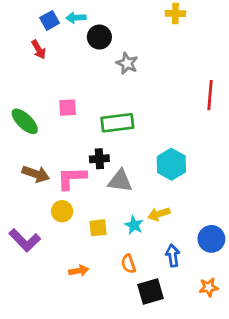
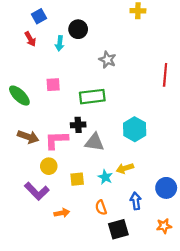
cyan arrow: (76, 18) -> (60, 43), moved, turned -80
gray star: (127, 63) -> (107, 60), moved
purple L-shape: (25, 240) -> (37, 191), moved

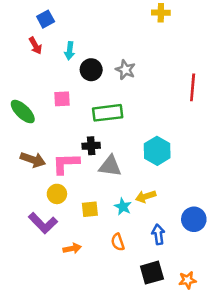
black circle: (78, 29) -> (91, 70), moved
orange star: (164, 226) -> (187, 280), moved
black square: (118, 229) -> (152, 273), moved

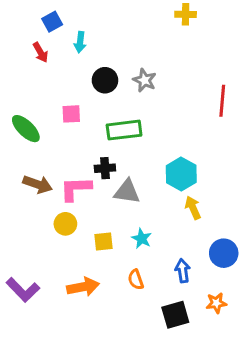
cyan arrow: (70, 51) -> (80, 42), moved
yellow arrow: (146, 196) -> (193, 208), moved, turned 84
purple L-shape: (43, 223) -> (23, 290), moved
orange arrow: (72, 248) -> (83, 287), size x1.5
orange star: (187, 280) -> (216, 303), moved

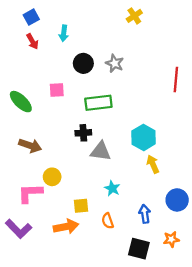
yellow cross: (186, 14) -> (134, 16), moved, turned -35
blue square: (52, 22) -> (31, 17), moved
pink L-shape: (76, 189) -> (30, 193), moved
yellow square: (104, 241) -> (81, 206), moved
black square: (175, 315) -> (139, 249), turned 30

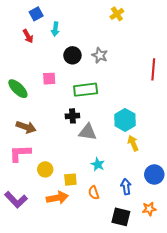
blue square: (31, 17) -> (36, 14), moved
yellow circle: (52, 177) -> (45, 169), moved
pink L-shape: (30, 193) -> (20, 153), moved

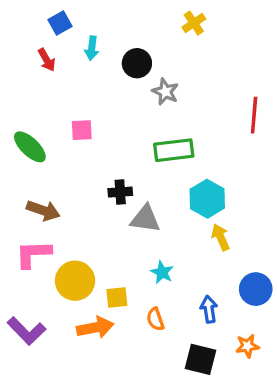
black circle: (72, 55) -> (137, 63), moved
green rectangle: (86, 90) -> (174, 150), moved
yellow circle: (45, 169) -> (75, 281), size x1.5

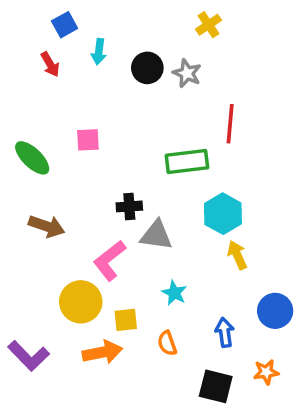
gray star: (165, 92) -> (187, 73), moved
red line: (254, 115) -> (230, 124), moved
pink L-shape: (33, 254) -> (110, 260), moved, turned -36

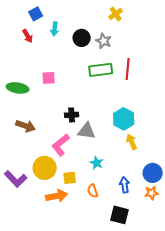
green ellipse: (32, 158) -> (18, 88), turned -35
green rectangle: (187, 161) -> (101, 70), moved
purple L-shape: (29, 356) -> (16, 179), moved
orange star: (266, 372) -> (152, 193), moved

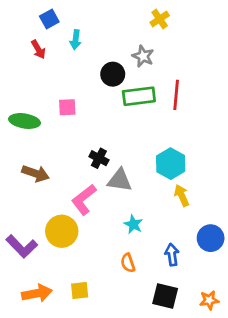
black circle: (82, 38) -> (113, 74), moved
black cross: (72, 115) -> (99, 158), turned 32
yellow square: (70, 178) -> (80, 290), moved
orange star: (152, 193) -> (209, 300), moved
orange arrow: (57, 196) -> (37, 293), moved

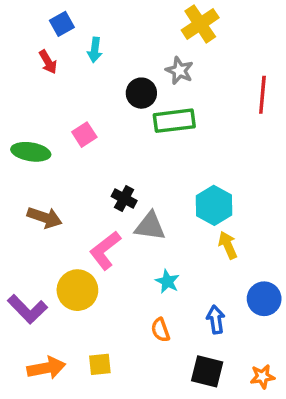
yellow cross: (160, 19) -> (200, 24), size x1.5
red line: (176, 95) -> (262, 95), moved
pink square: (67, 107) -> (84, 135), turned -30

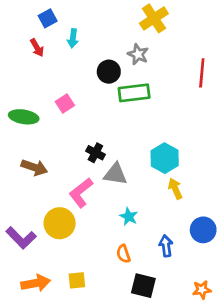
black square: (207, 371) -> (143, 286), moved

